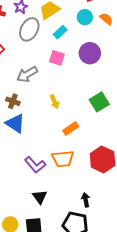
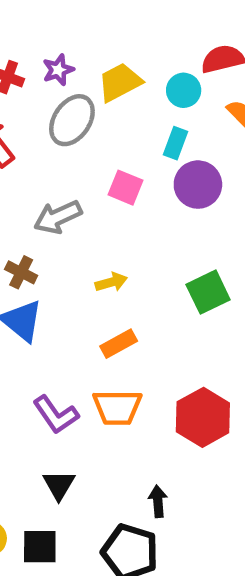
cyan circle: (85, 17) -> (184, 90), moved
cyan rectangle: (60, 32) -> (175, 143), moved, turned -32
yellow arrow: (55, 102) -> (111, 282), turned -88
orange rectangle: (71, 128) -> (119, 344), moved

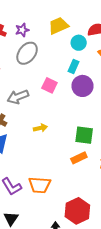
yellow trapezoid: (120, 82) -> (58, 26), moved
green square: (208, 292) -> (84, 135), turned 30
orange rectangle: (119, 344) -> (79, 158), moved
red hexagon: (203, 417) -> (77, 211), moved

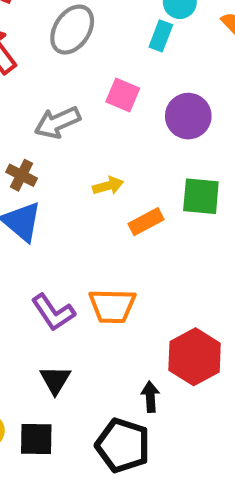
cyan rectangle: (73, 67) -> (161, 36), moved
purple circle: (83, 86) -> (188, 116), moved
orange rectangle: (79, 158) -> (146, 222), moved

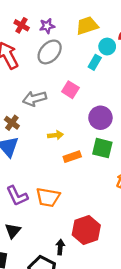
purple circle: (188, 116) -> (100, 118), moved

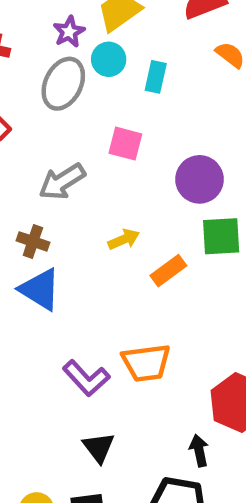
purple star: (47, 26) -> (69, 32), moved
cyan circle: (107, 47) -> (109, 59), moved

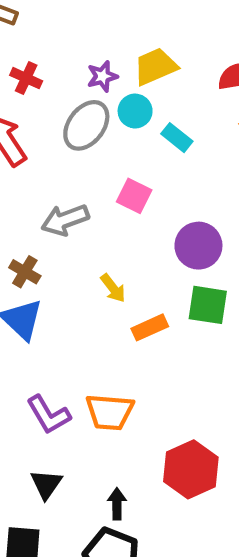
cyan rectangle: (156, 77) -> (177, 138), turned -76
yellow arrow: (124, 239) -> (113, 288), turned 64
black arrow: (199, 451) -> (117, 504), moved

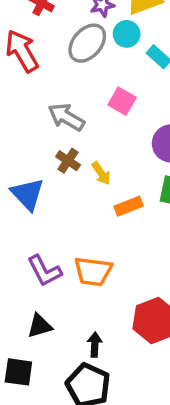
gray arrow: (65, 220) -> (66, 117), turned 48
brown cross: (25, 272) -> (68, 161), moved
black triangle: (46, 484) -> (40, 326), turned 36

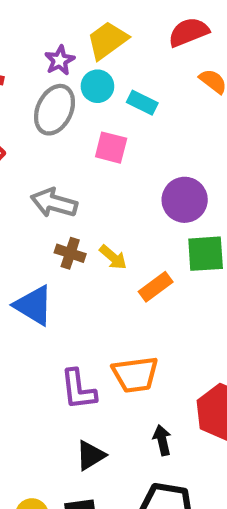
pink square: (122, 101) -> (111, 148), moved
purple L-shape: (44, 271) -> (78, 389), turned 36
black arrow: (95, 345) -> (162, 440), moved

